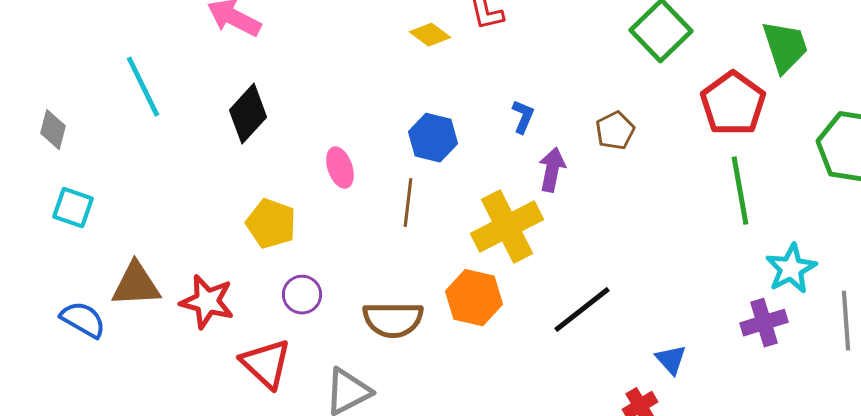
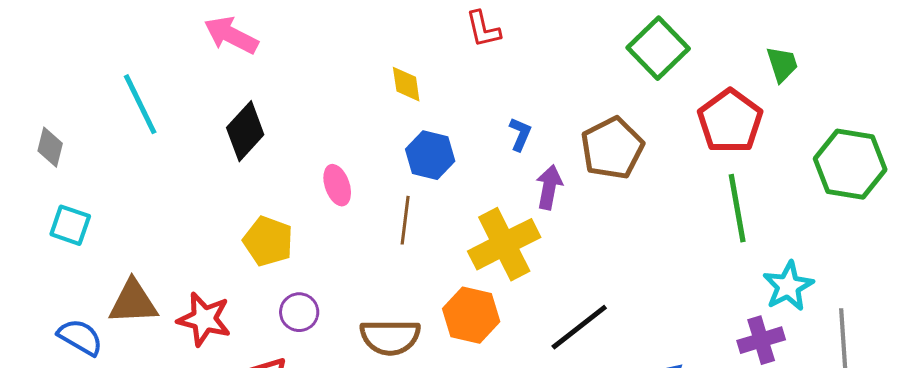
yellow diamond: (430, 35) -> (406, 84), moved, turned 45
green trapezoid: (785, 47) -> (782, 64), size x0.7
brown pentagon: (615, 131) -> (612, 148), size x1.6

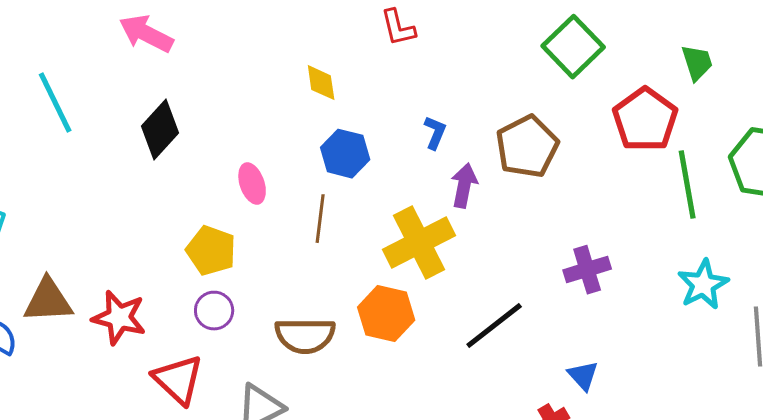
green line: (737, 208) -> (687, 185), moved
yellow pentagon: (268, 241) -> (211, 251), moved
purple cross: (761, 340) -> (587, 270), moved

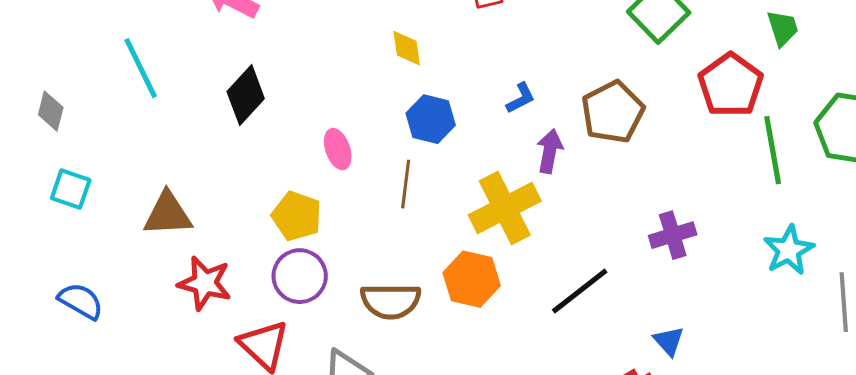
blue L-shape: (435, 133) -> (521, 98), turned 40
brown triangle: (48, 301) -> (168, 214), moved
purple circle: (214, 311) -> (300, 276), size x1.4

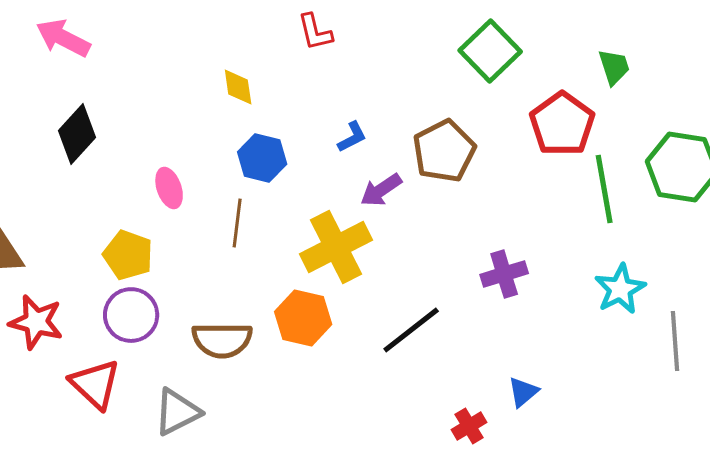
purple arrow: (550, 151) -> (381, 190), turned -135
blue triangle: (669, 341) -> (523, 392), moved, turned 32

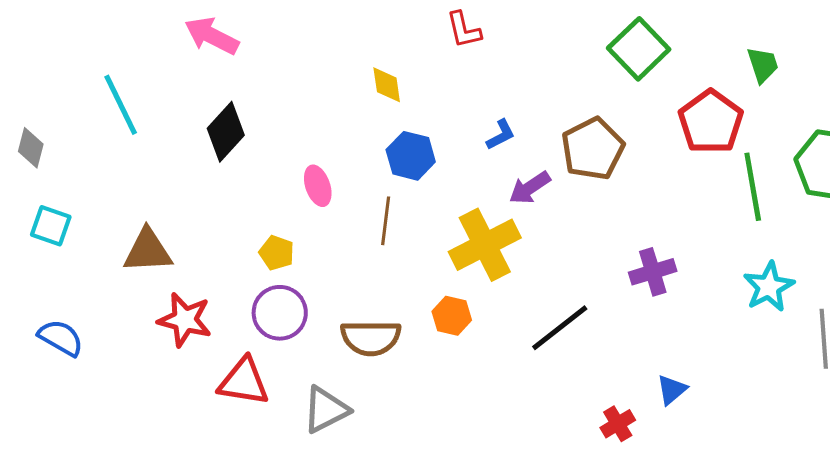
yellow pentagon: (128, 255) -> (277, 253), size x0.7
orange hexagon: (303, 318) -> (452, 316), size x0.7
red triangle: (95, 384) -> (244, 382), turned -34

